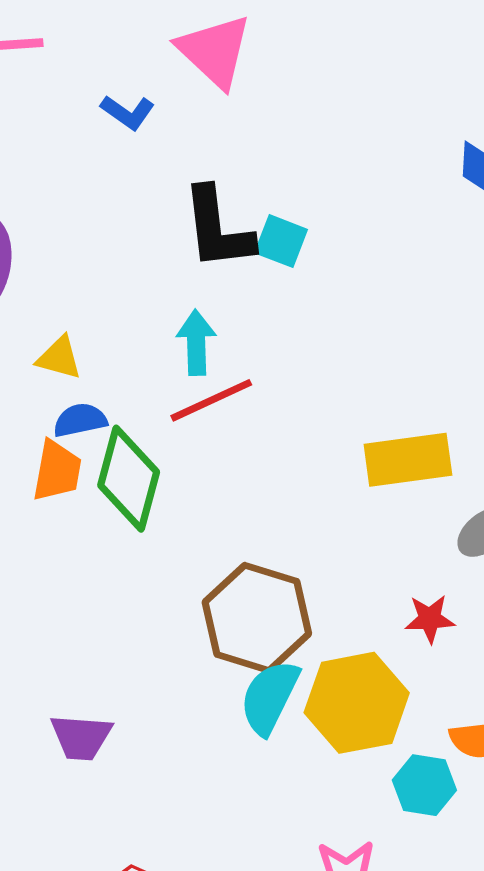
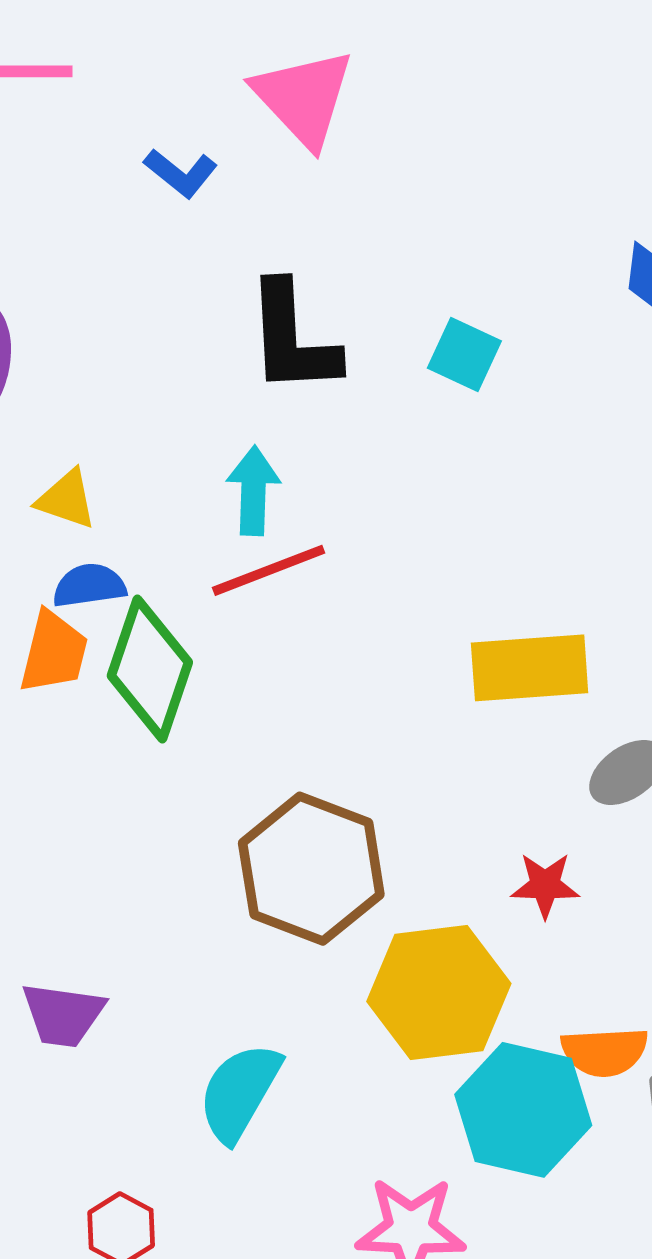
cyan square: (281, 241) -> (464, 354), moved
cyan semicircle: (270, 697) -> (240, 1092), moved
cyan hexagon: (424, 785) -> (523, 1110), size x1.6

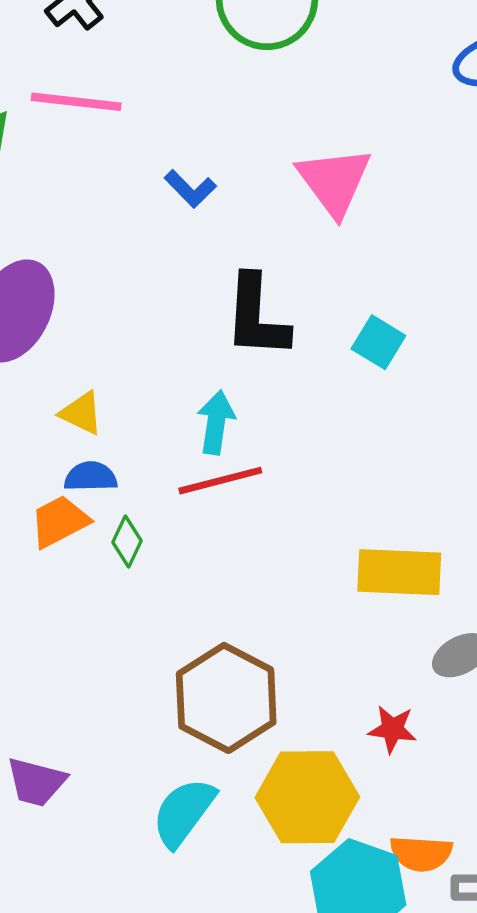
pink triangle: (304, 98) -> (334, 181), moved
orange trapezoid: (54, 652) -> (60, 521), turned -138
green diamond: (150, 669) -> (127, 541), size x0.5
cyan semicircle: (240, 1092) -> (184, 812), moved

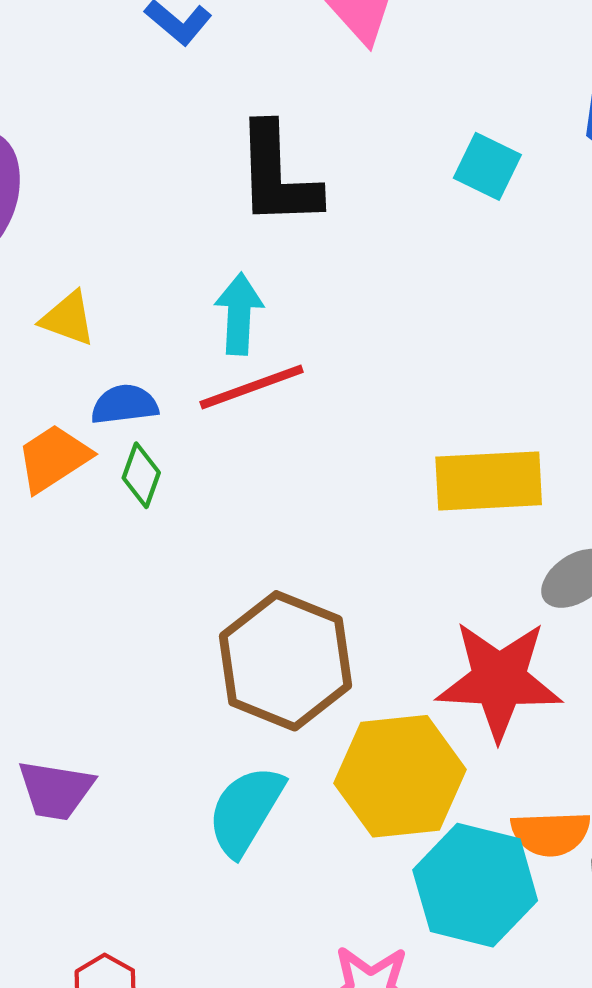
cyan square: (378, 342) -> (487, 166), moved
blue semicircle: (91, 477) -> (124, 405), moved
red star: (392, 729) -> (499, 680), size x2.0

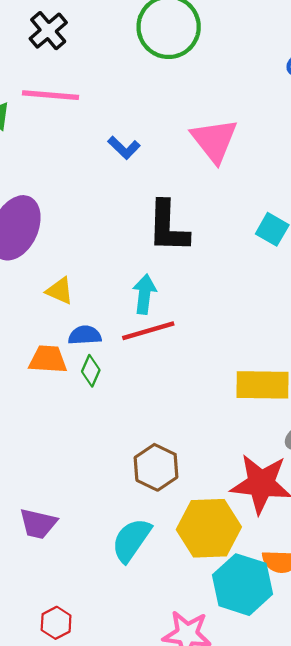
orange trapezoid: (54, 458) -> (48, 359), turned 33
brown hexagon: (285, 661) -> (156, 467), size x0.7

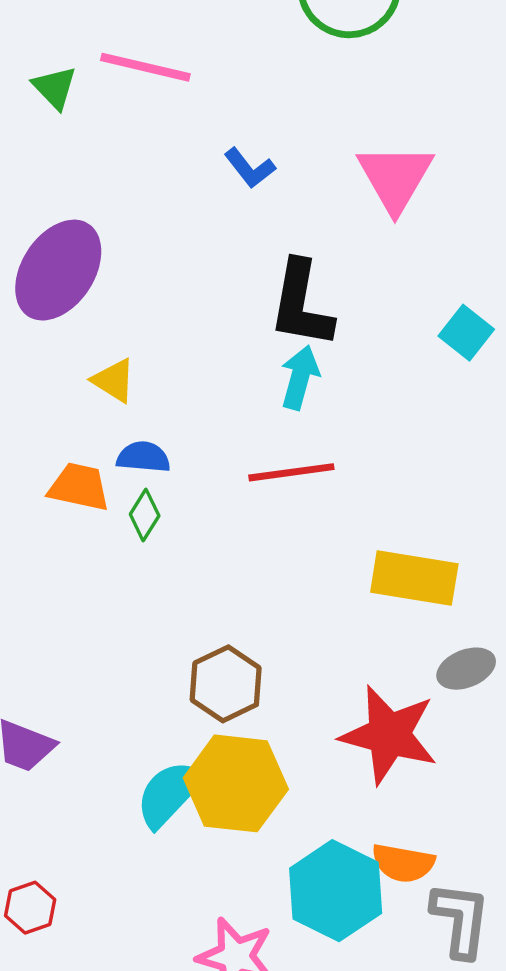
cyan arrow: (144, 294) -> (300, 377), moved
red line: (148, 331) -> (291, 472), moved
yellow hexagon: (209, 528) -> (236, 783), moved

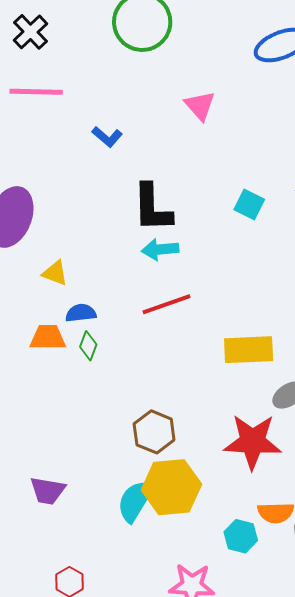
pink triangle: (395, 178) -> (200, 106), moved, size x0.7
cyan arrow: (300, 377) -> (160, 249), turned -99
cyan hexagon: (336, 891) -> (241, 536), size x0.6

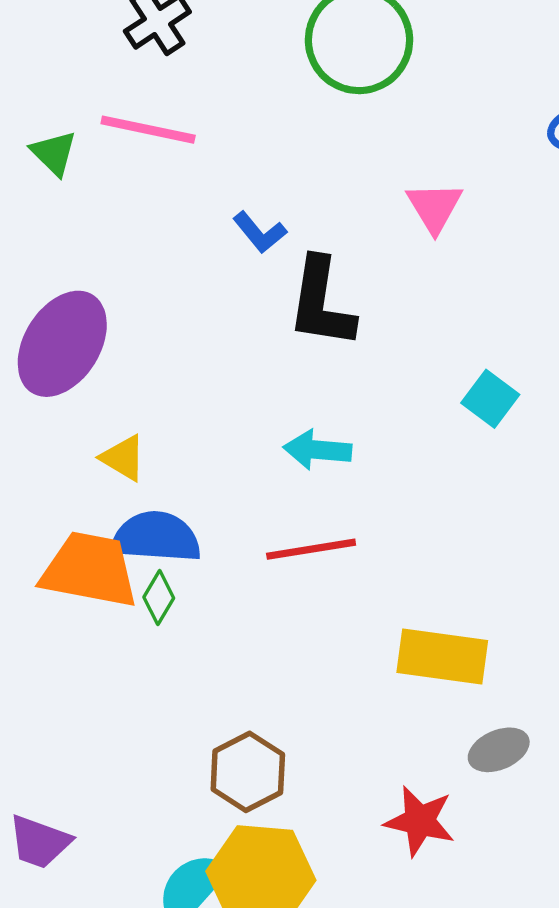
black L-shape: (152, 208) -> (321, 303), moved
blue semicircle: (81, 313) -> (156, 537), size x1.6
orange trapezoid: (48, 337) -> (90, 570), size x1.5
red star: (253, 442) -> (420, 821), size x0.7

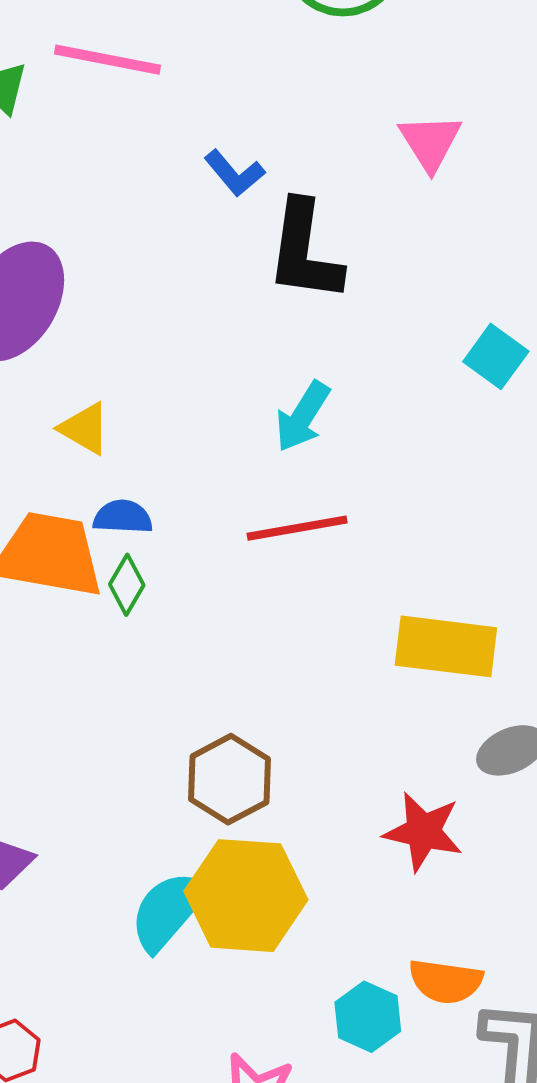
cyan arrow: (317, 450) -> (303, 416), turned -62
blue semicircle: (156, 537) -> (123, 517), size x0.6

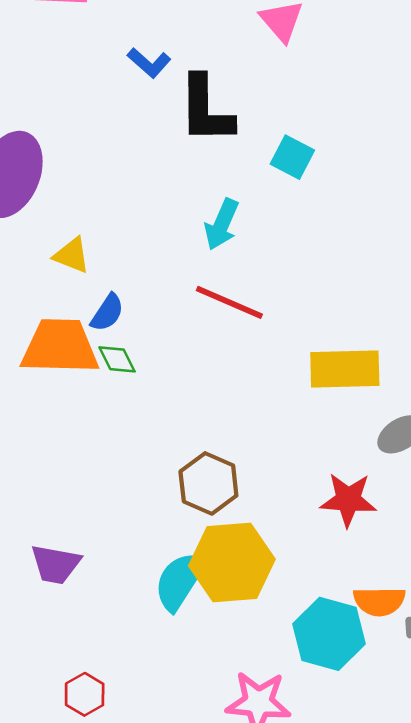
cyan square: (496, 356) -> (292, 157), moved
blue semicircle: (123, 517) -> (107, 313), turned 129
red line: (297, 528) -> (229, 302), turned 42
green diamond: (127, 585) -> (117, 359), turned -48
cyan hexagon: (368, 1017) -> (329, 634), size x1.5

